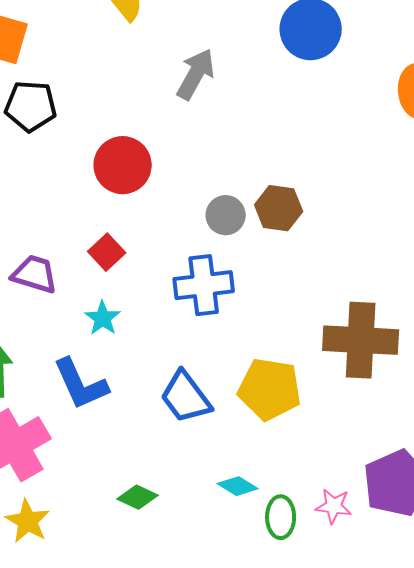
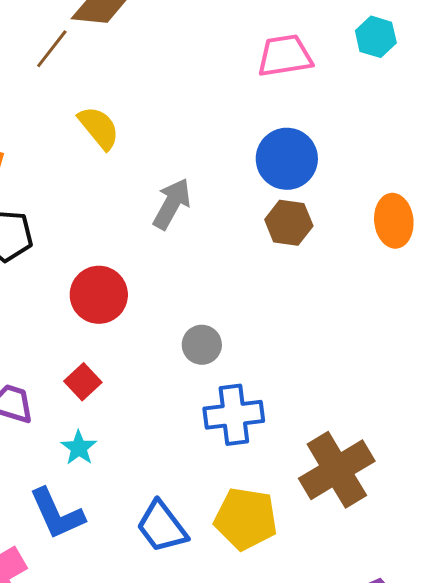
brown hexagon: (279, 208) -> (289, 223), moved
blue cross: (204, 285) -> (234, 415), moved
brown cross: (361, 340) -> (337, 470), turned -34

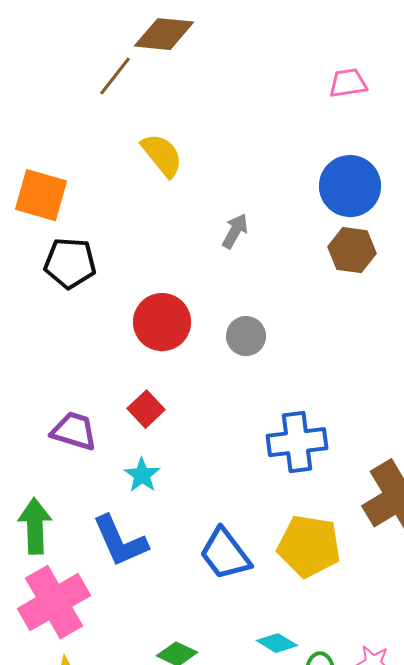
pink trapezoid: (285, 56) -> (348, 83), size x0.7
gray arrow: (172, 204) -> (235, 231), size x0.7
gray circle: (202, 345) -> (246, 336), moved

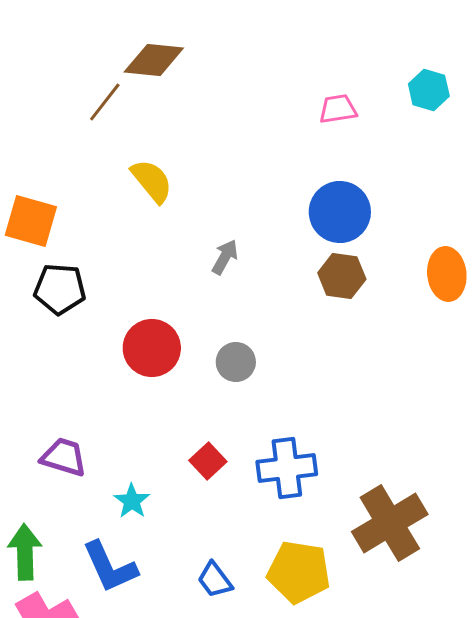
red square: (146, 409) -> (208, 461), moved
blue trapezoid: (225, 554) -> (215, 580), size x0.7

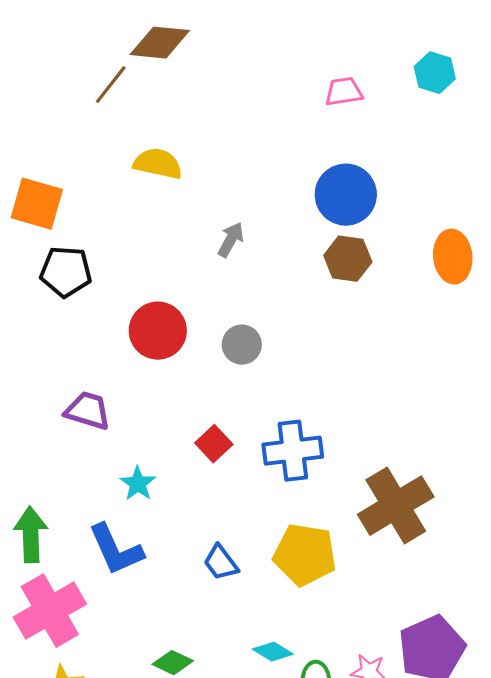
yellow semicircle: (152, 181) -> (158, 164), turned -39
purple trapezoid: (64, 457) -> (88, 411), moved

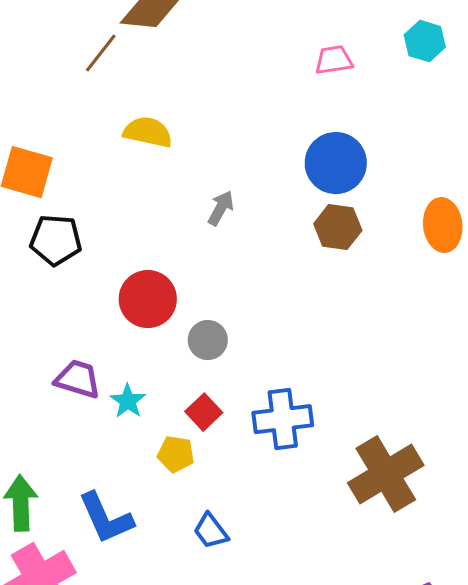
gray circle: (242, 345) -> (208, 340), moved
cyan star: (138, 484) -> (128, 401), moved
yellow pentagon: (305, 555) -> (176, 454), moved, size x0.6

